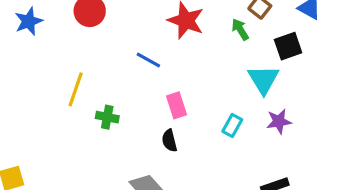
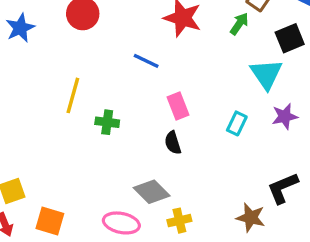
green arrow: (240, 29) -> (239, 24), turned 70

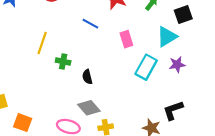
cyan triangle: (266, 74) -> (167, 37), turned 30
pink rectangle: (178, 106) -> (126, 39), moved
cyan rectangle: (237, 123) -> (146, 67), size x1.6
black semicircle: (173, 143) -> (87, 77), moved

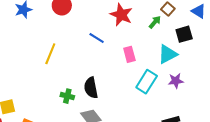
green cross: (63, 61) -> (67, 96), moved
black semicircle: (87, 77) -> (91, 88), size x1.5

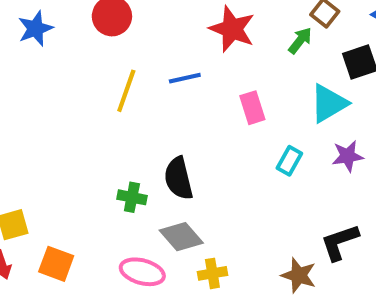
blue line: (97, 38) -> (185, 78), turned -42
yellow line: (50, 54) -> (126, 91), moved
cyan rectangle: (147, 82) -> (289, 161), size x0.6

